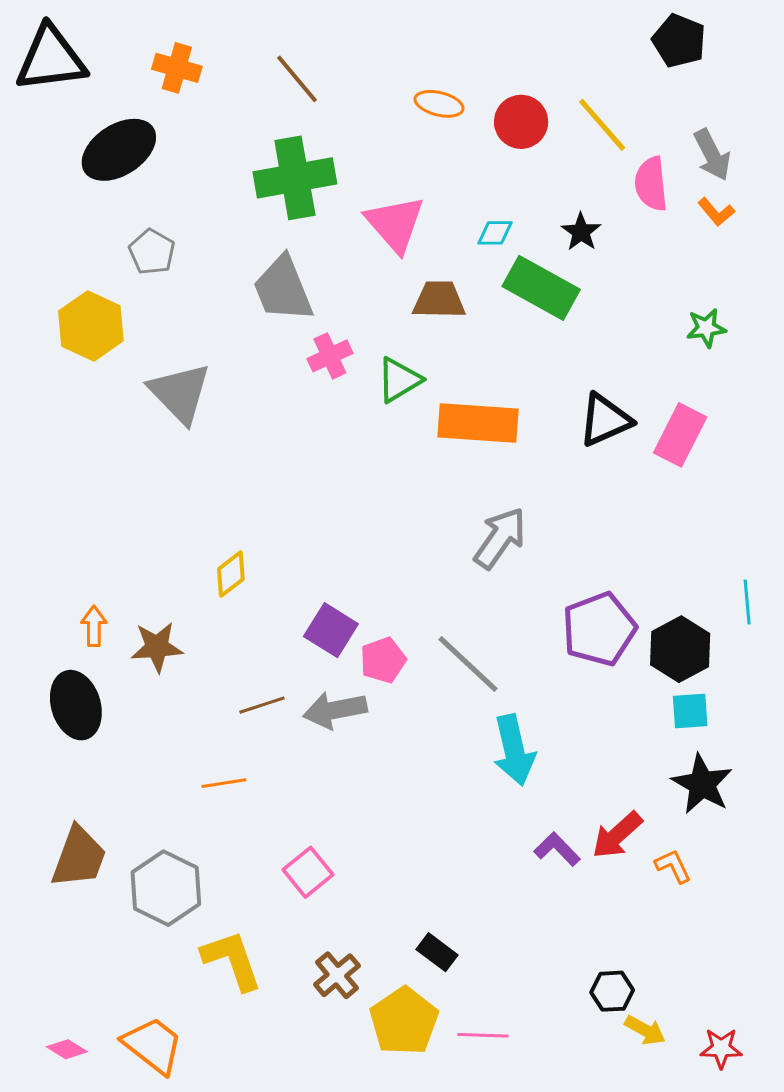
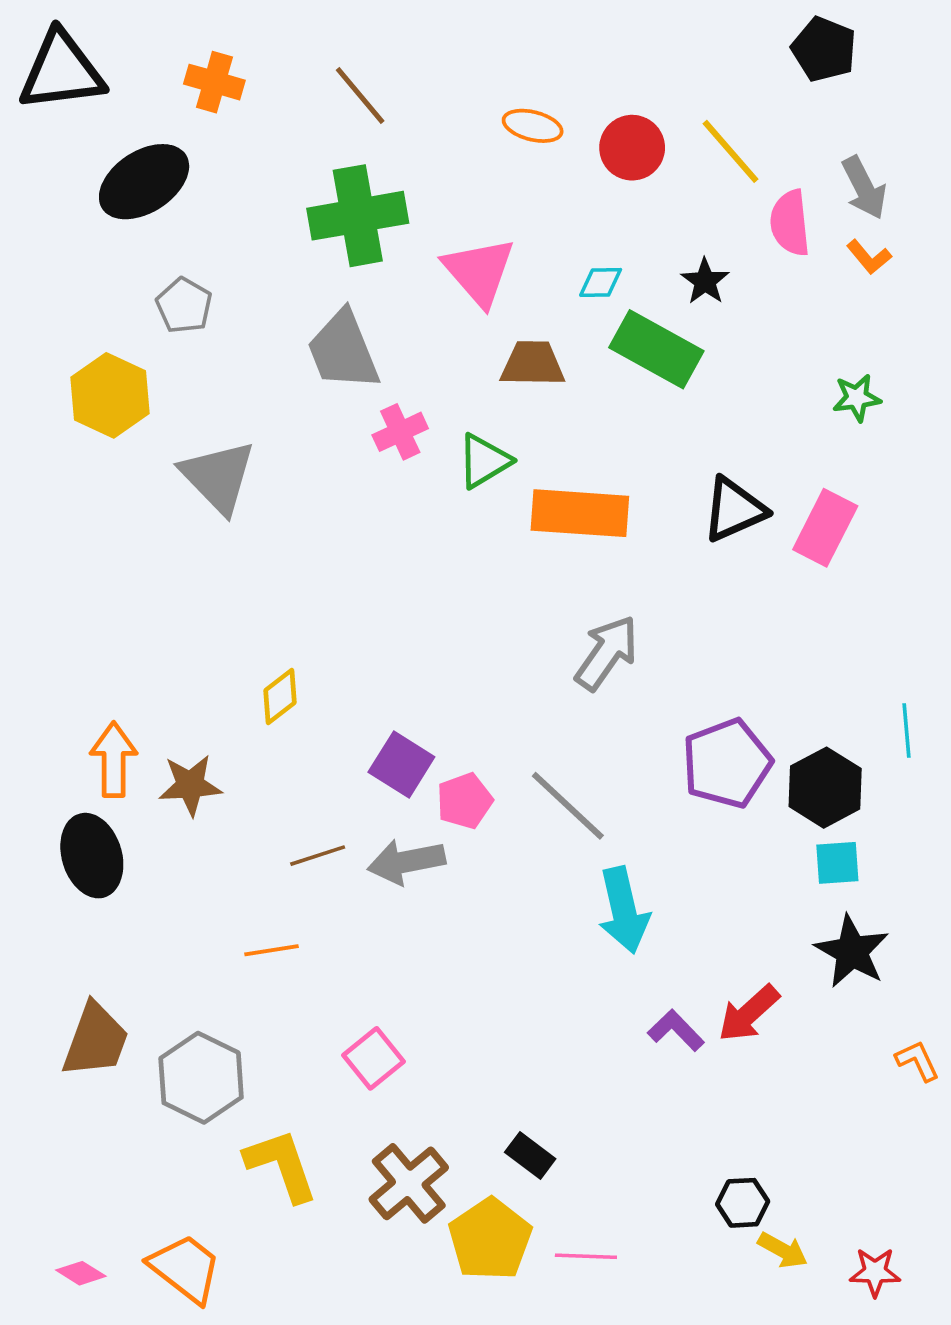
orange arrow: (94, 626) -> (114, 760), size x1.5
orange L-shape: (673, 866) -> (917, 1061), moved
brown cross: (337, 975) -> (409, 1183), size x1.4

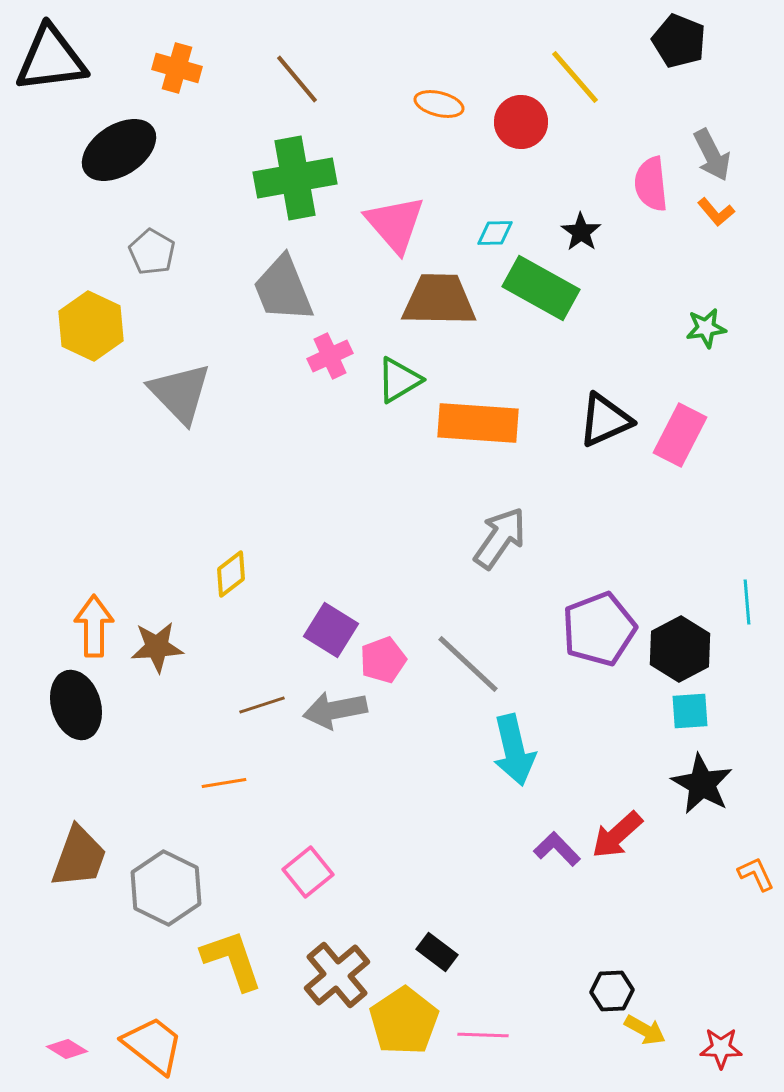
yellow line: (730, 151) -> (575, 77), moved
brown trapezoid: (533, 364) -> (439, 300), size x1.4

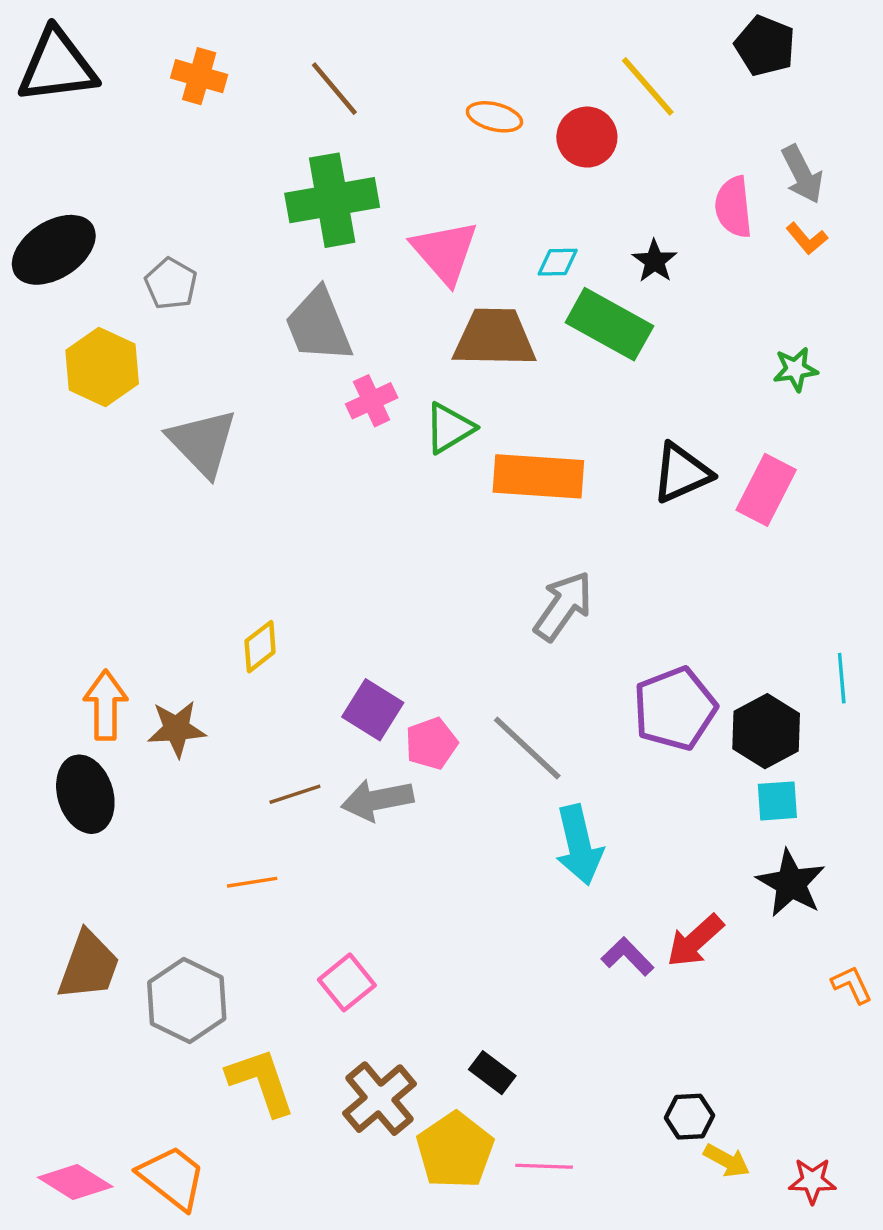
black ellipse: (119, 150) -> (54, 250), moved
pink diamond: (67, 1049) -> (75, 1182), size x1.6

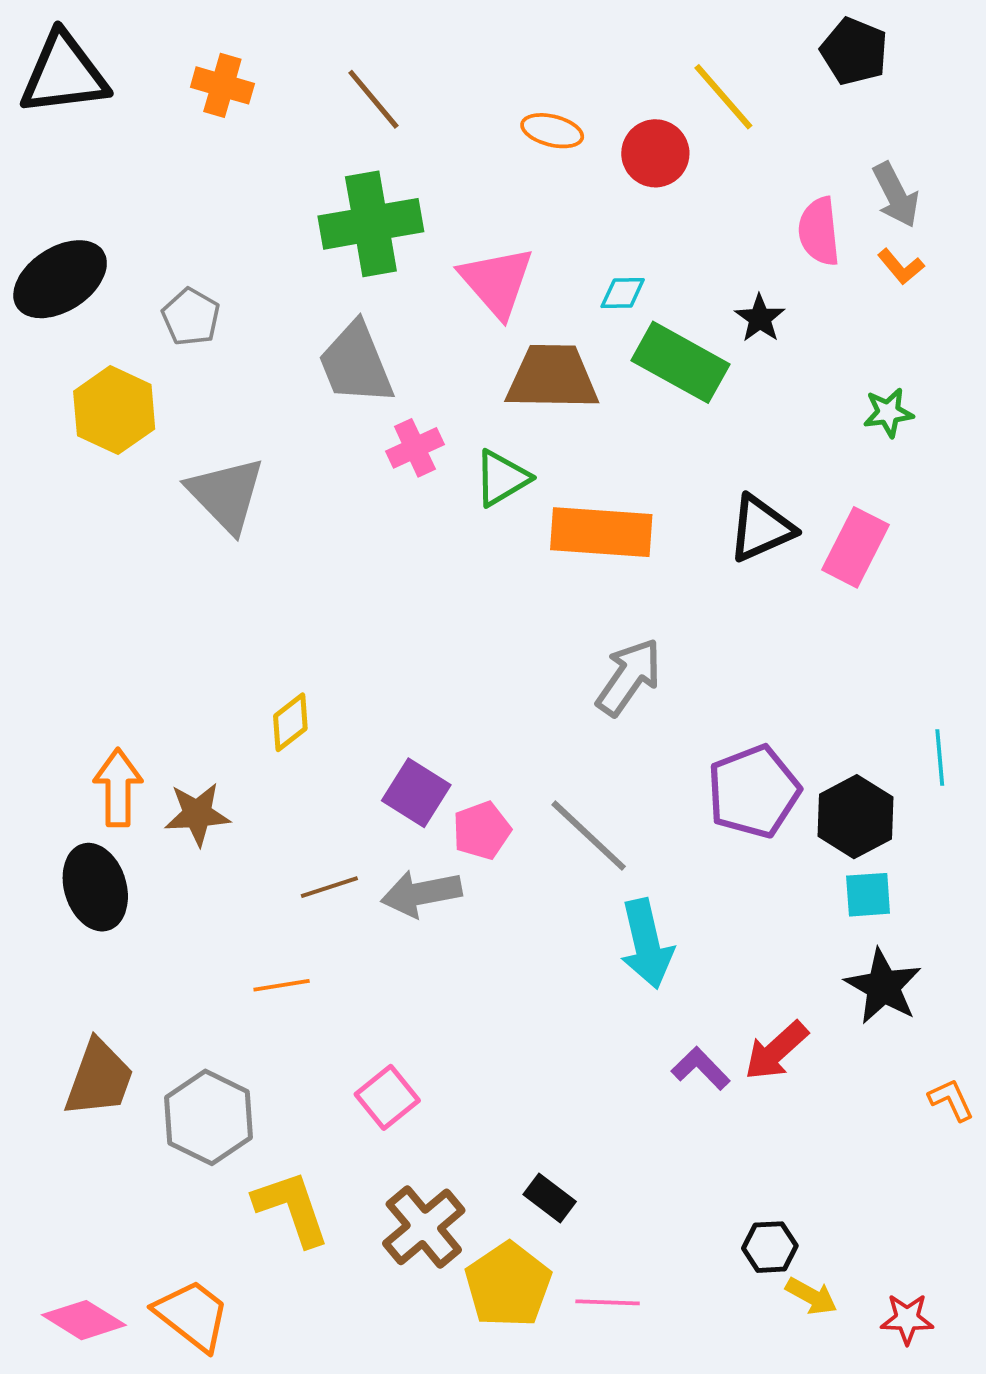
black star: (655, 261) -> (760, 318), moved

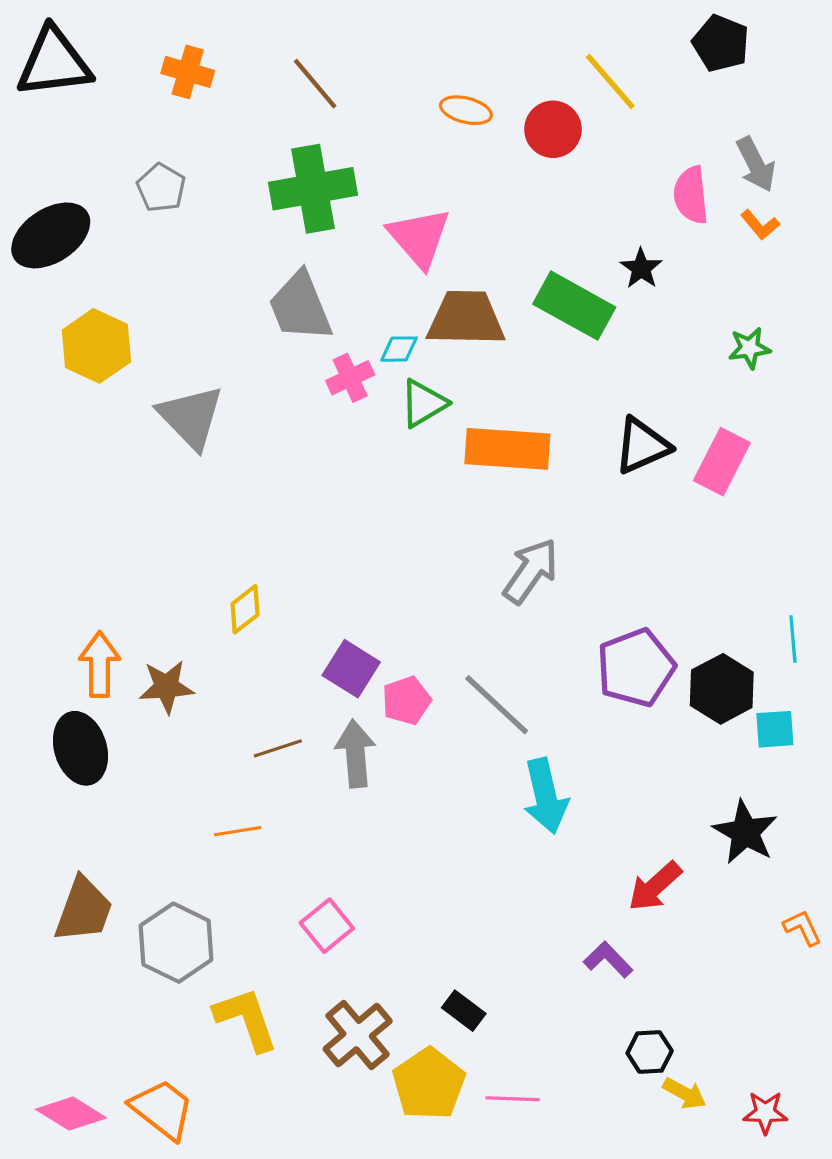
cyan diamond: (623, 293) -> (399, 349), moved
gray pentagon: (191, 317) -> (161, 188), moved
gray arrow: (421, 893) -> (355, 754), turned 96
cyan square: (868, 895) -> (775, 729), moved
purple L-shape: (701, 1068) -> (608, 960), moved

